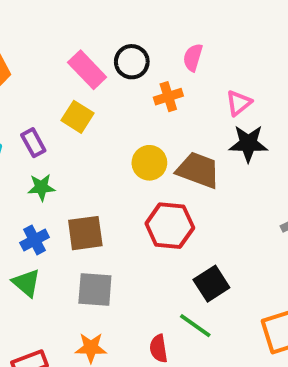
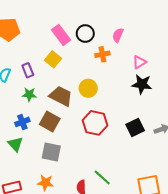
brown trapezoid: (198, 170) -> (61, 96), moved
brown square: (85, 233) -> (50, 122), turned 30
black square: (211, 284) -> (135, 128), moved

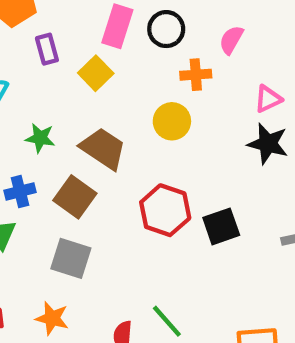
pink rectangle: (61, 35) -> (117, 26), turned 48
purple rectangle: (28, 70) -> (47, 49), moved
yellow circle: (88, 88) -> (172, 121), moved
black square: (135, 128) -> (221, 226), moved

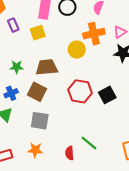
yellow square: (96, 73) -> (38, 33), turned 35
orange cross: (196, 75) -> (94, 34), moved, size x1.5
brown trapezoid: (103, 149) -> (47, 67), turned -30

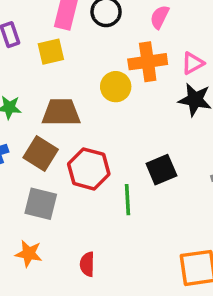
red hexagon: (80, 91) -> (89, 169), moved
green line: (89, 143) -> (128, 200), moved, turned 42

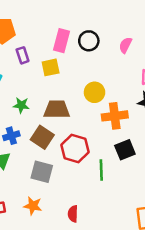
orange cross: (148, 62) -> (115, 116), moved

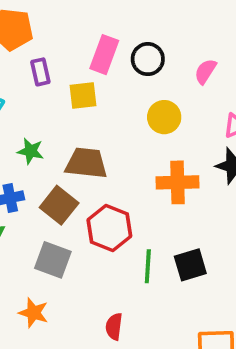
yellow circle: (95, 92) -> (164, 117), moved
black square: (125, 150) -> (190, 265), moved
red semicircle: (73, 214) -> (114, 327), moved

